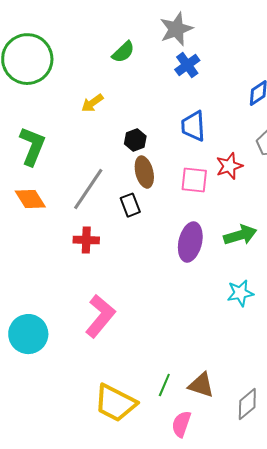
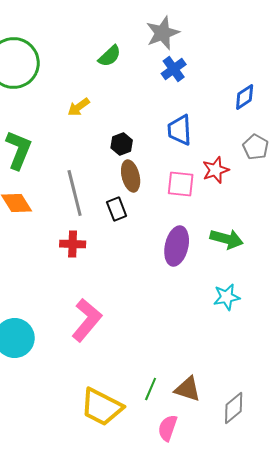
gray line: (88, 189) -> (75, 193), turned -48
green arrow: (240, 235) -> (227, 239), turned 32

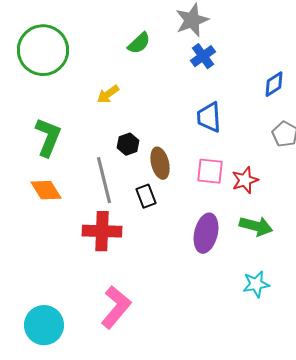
black hexagon: (122, 144) -> (128, 144), moved
red star: (216, 170) -> (245, 180), moved
red cross: (73, 244) -> (102, 231), size x1.5

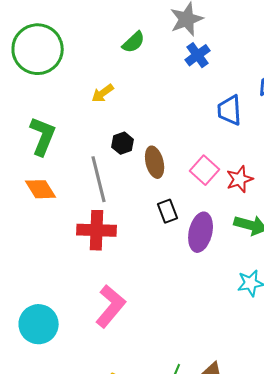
blue trapezoid: (209, 117) -> (230, 110), moved
pink square: (210, 171) -> (205, 170), turned 36
black rectangle: (146, 196) -> (168, 211), moved

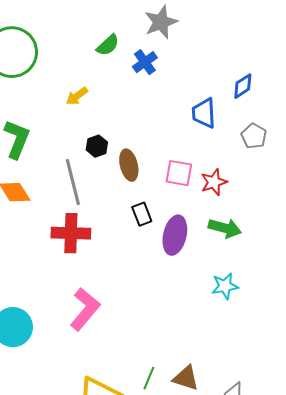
blue cross: (198, 55) -> (145, 62), moved
pink square: (205, 170) -> (179, 173), turned -32

